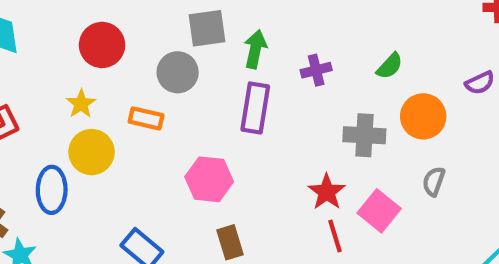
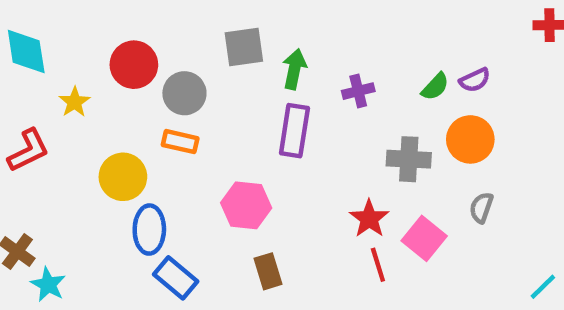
gray circle: (178, 72) -> (184, 93), moved
purple semicircle: (480, 83) -> (475, 80), moved
yellow star: (81, 104) -> (75, 102), moved
blue ellipse: (52, 190) -> (149, 230), moved

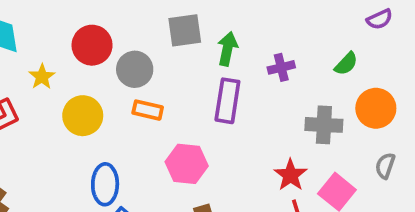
purple semicircle: (475, 80) -> (380, 19), moved
orange rectangle: (180, 142) -> (148, 110), moved
yellow circle: (123, 177) -> (83, 116), moved

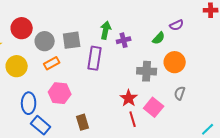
purple semicircle: (380, 19) -> (177, 25), moved
gray square: (185, 30) -> (72, 40), moved
green arrow: (227, 49) -> (106, 30), moved
orange rectangle: (148, 110) -> (52, 63), turned -42
pink hexagon: (187, 164) -> (60, 93), moved

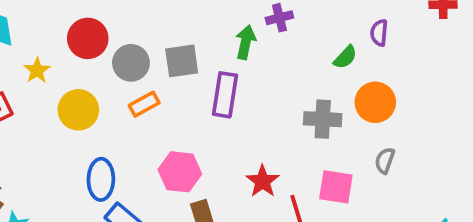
purple semicircle: (177, 25) -> (379, 33), turned 120
purple cross: (124, 40) -> (279, 18), moved
pink hexagon: (60, 93) -> (180, 172), moved
red star: (129, 98) -> (263, 181), moved
pink square: (154, 107) -> (336, 187), turned -30

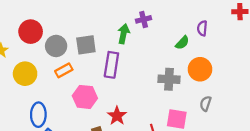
pink hexagon: (180, 172) -> (85, 97), moved
red star: (263, 181) -> (117, 116), moved

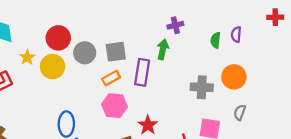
green arrow: (124, 34) -> (163, 49), moved
green semicircle: (182, 43) -> (216, 40), moved, turned 144
orange rectangle: (64, 70) -> (111, 78), moved
yellow circle: (25, 74) -> (53, 67), moved

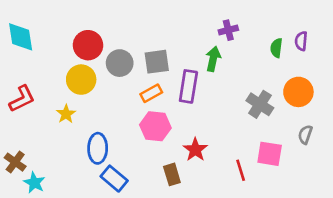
yellow star: (27, 57) -> (66, 114), moved
gray cross: (202, 87) -> (260, 104), turned 30

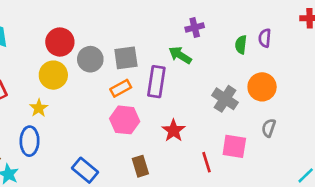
green arrow: (213, 59) -> (180, 55), turned -70
blue ellipse: (98, 148) -> (30, 141), moved
red star: (195, 150) -> (174, 131), moved

